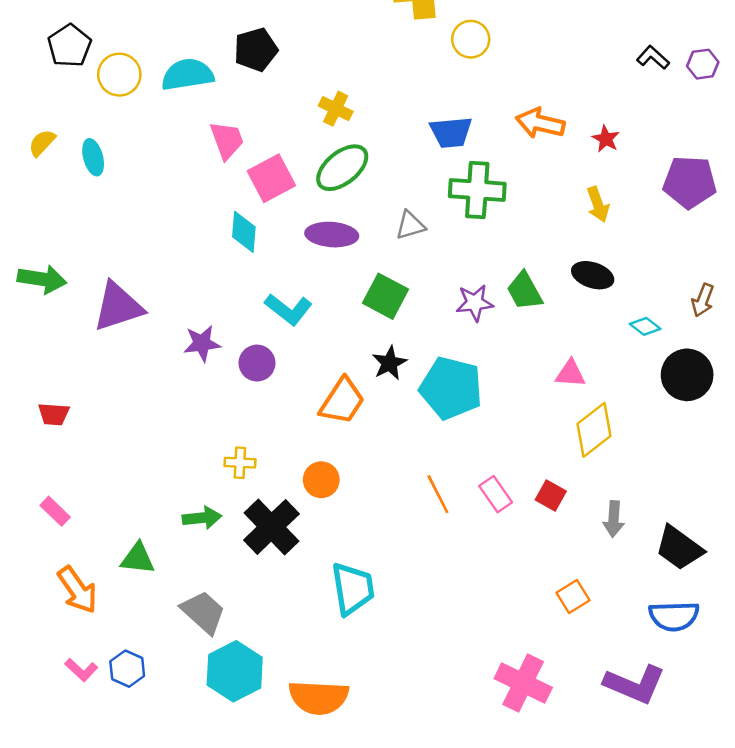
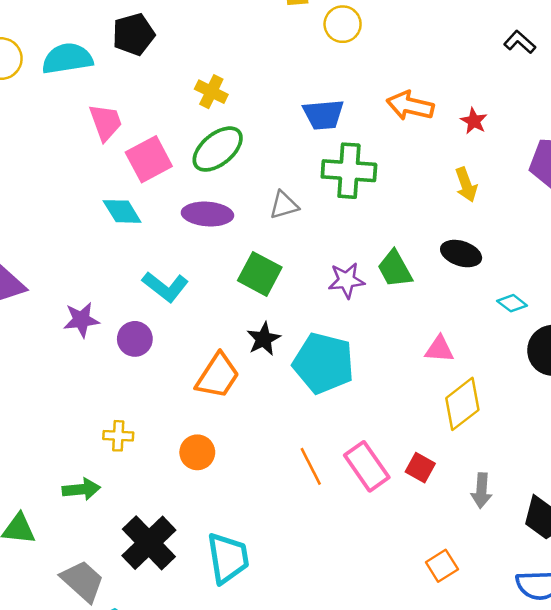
cyan diamond: (244, 232) -> (122, 211), turned -36
pink rectangle: (496, 494) -> (367, 466), size x1.4
black cross: (271, 527) -> (149, 543), moved

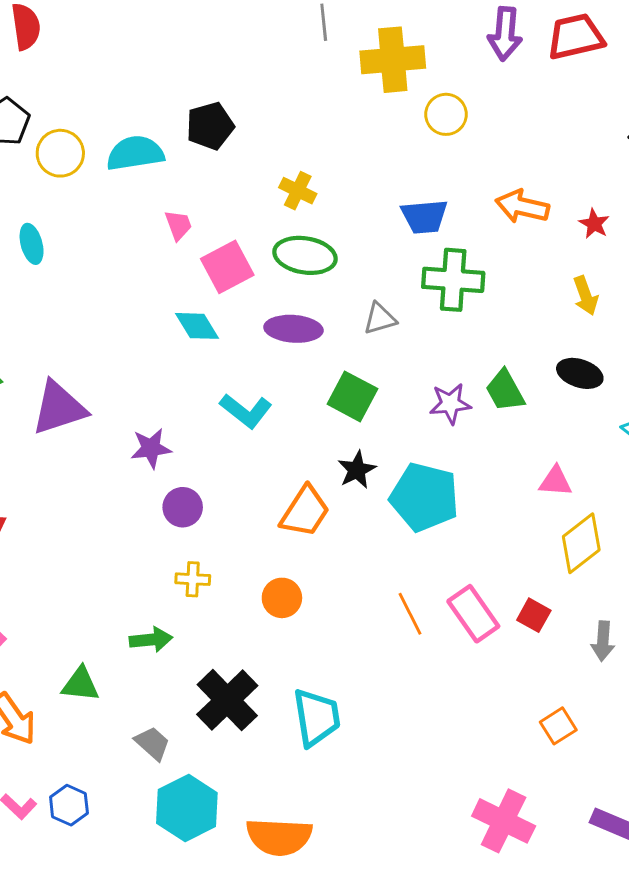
pink trapezoid: (106, 122) -> (178, 225), size x0.7
green ellipse: (218, 149) -> (305, 255), turned 48
purple circle: (135, 339) -> (183, 507), moved
gray trapezoid: (83, 581) -> (152, 743), size x0.7

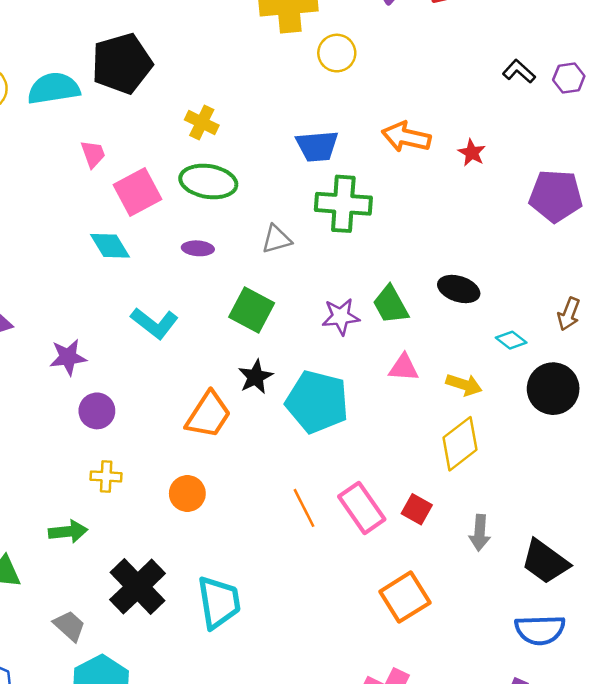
black pentagon: (210, 126) -> (122, 64), size x1.4
yellow arrow: (586, 296) -> (464, 385), moved, turned -52
purple ellipse: (293, 329) -> (198, 248), size x0.6
pink triangle: (555, 481) -> (404, 368), moved
orange square: (558, 726) -> (405, 597), moved, size x1.5

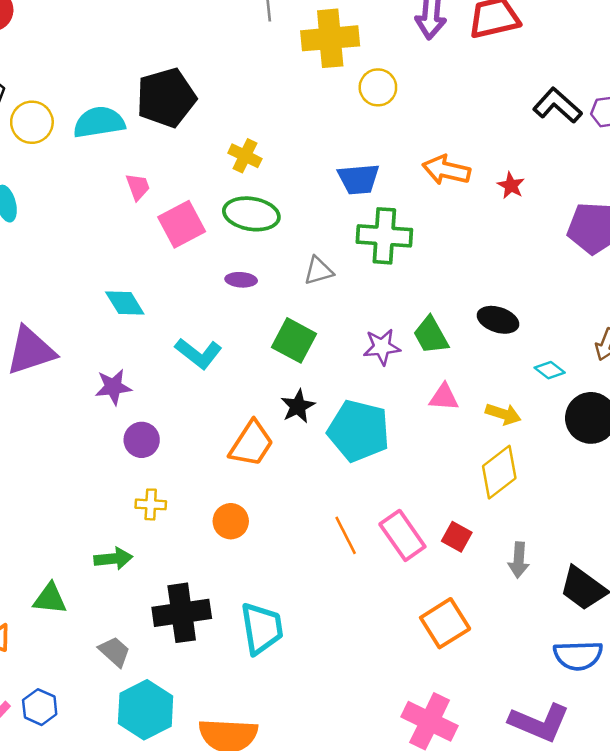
black L-shape: (519, 71) -> (557, 105), size x1.5
cyan diamond: (110, 246) -> (125, 303), moved
black cross: (138, 587) -> (182, 613), turned 36

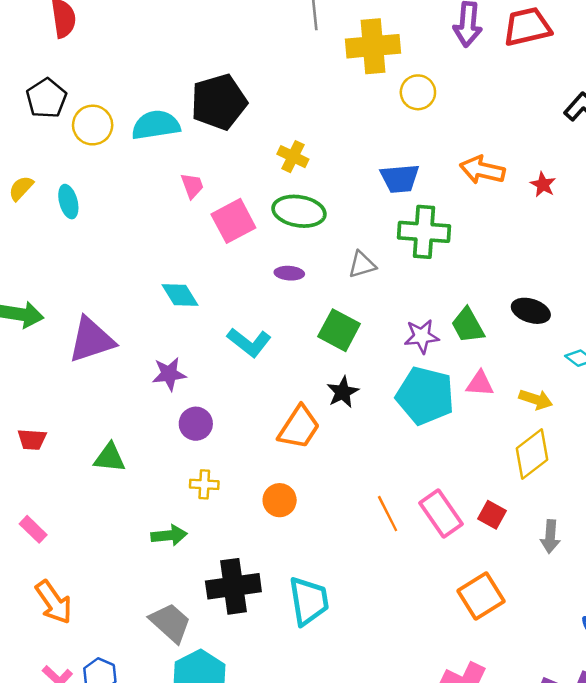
cyan pentagon: (359, 431) -> (425, 396), moved
green triangle: (50, 599) -> (110, 458), moved
gray trapezoid: (115, 652) -> (170, 623), size x1.4

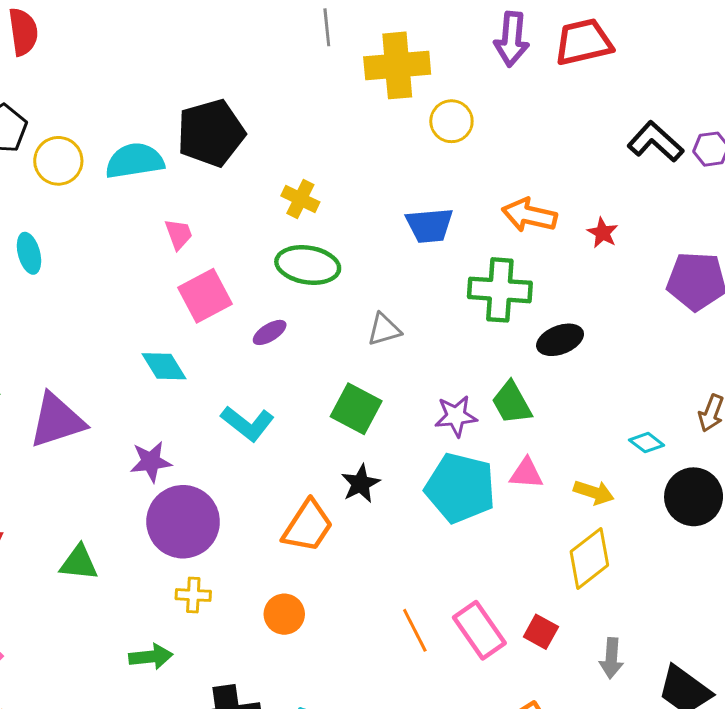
pink square: (233, 221) -> (205, 296), moved
green cross: (424, 232) -> (500, 290), moved
purple ellipse: (289, 273) -> (270, 332), moved, turned -36
black ellipse: (531, 311) -> (560, 340), moved, turned -39
purple circle: (196, 424) -> (183, 522), size x1.8

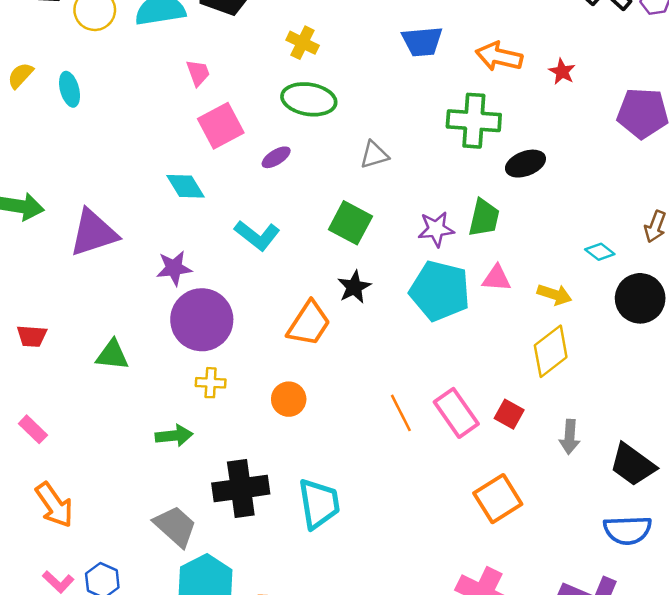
blue trapezoid: (429, 225) -> (422, 41), moved
green trapezoid: (512, 403) -> (484, 218), turned -138

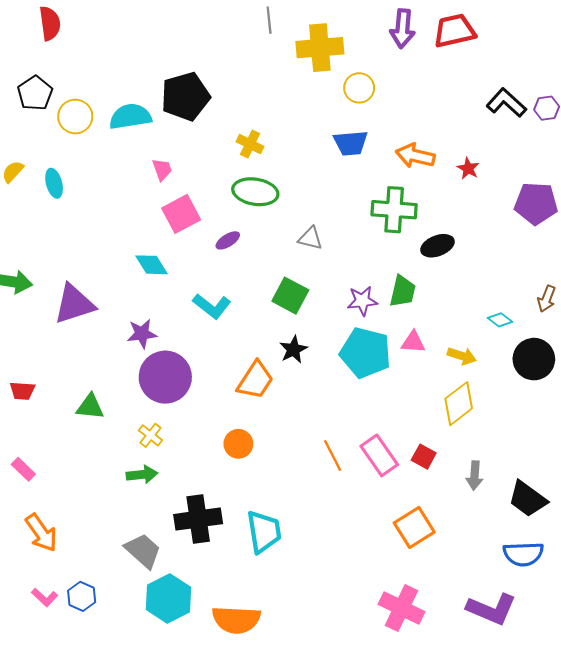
gray triangle: (374, 155) -> (310, 238), turned 30
yellow cross: (211, 383) -> (150, 435), moved, turned 35

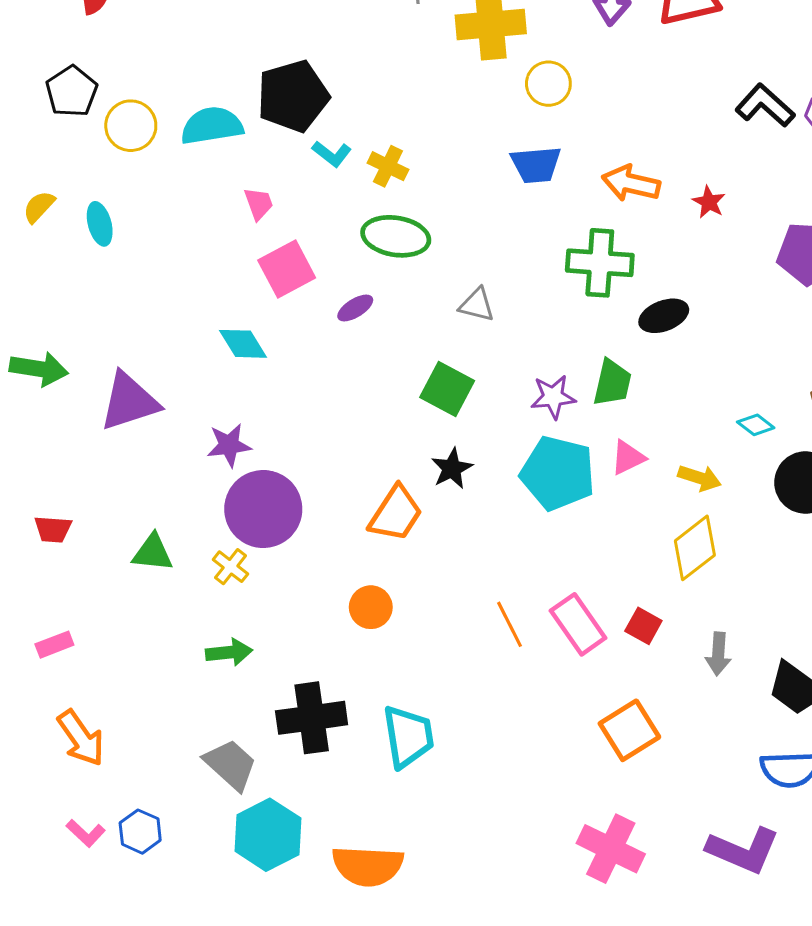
cyan L-shape: (212, 306) -> (332, 154), moved, size x0.7
pink triangle: (413, 342) -> (628, 458), turned -30
yellow cross: (150, 435) -> (231, 567), moved
pink rectangle: (23, 469) -> (54, 645), turned -65

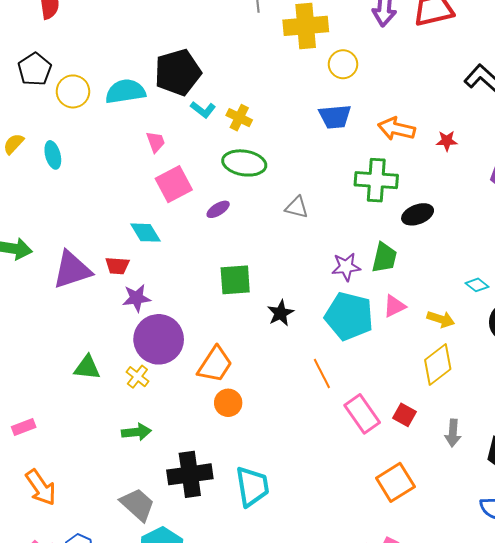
red star: (709, 202) -> (447, 141), turned -30
green square: (447, 389) -> (235, 280), moved, turned -32
orange trapezoid: (396, 514) -> (215, 365), moved
red trapezoid: (53, 529) -> (117, 266), moved
orange line: (509, 624) -> (322, 374), moved

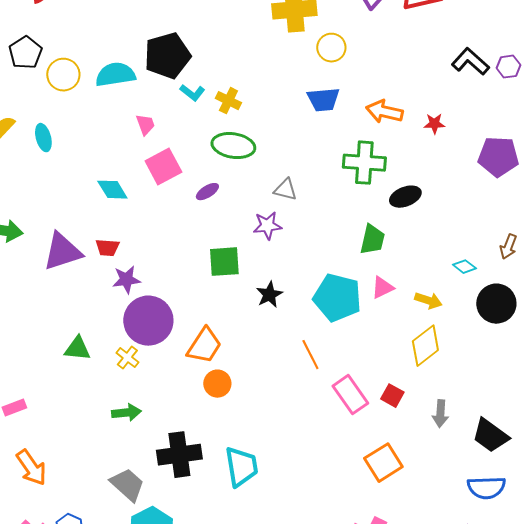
cyan diamond: (146, 233) -> (112, 190), moved
purple star: (346, 267) -> (267, 226), moved

